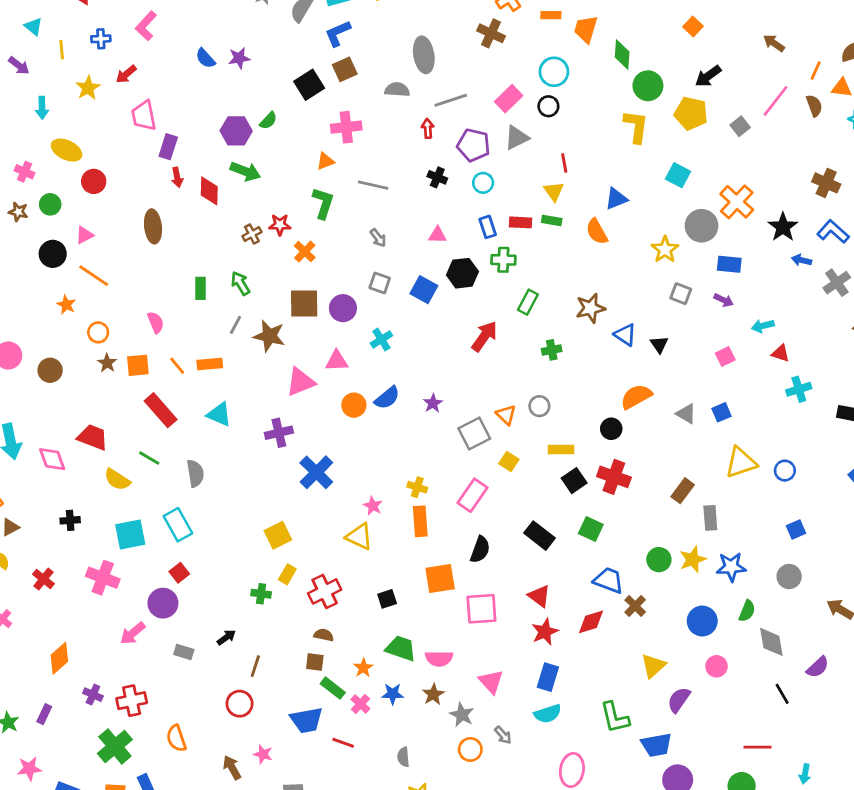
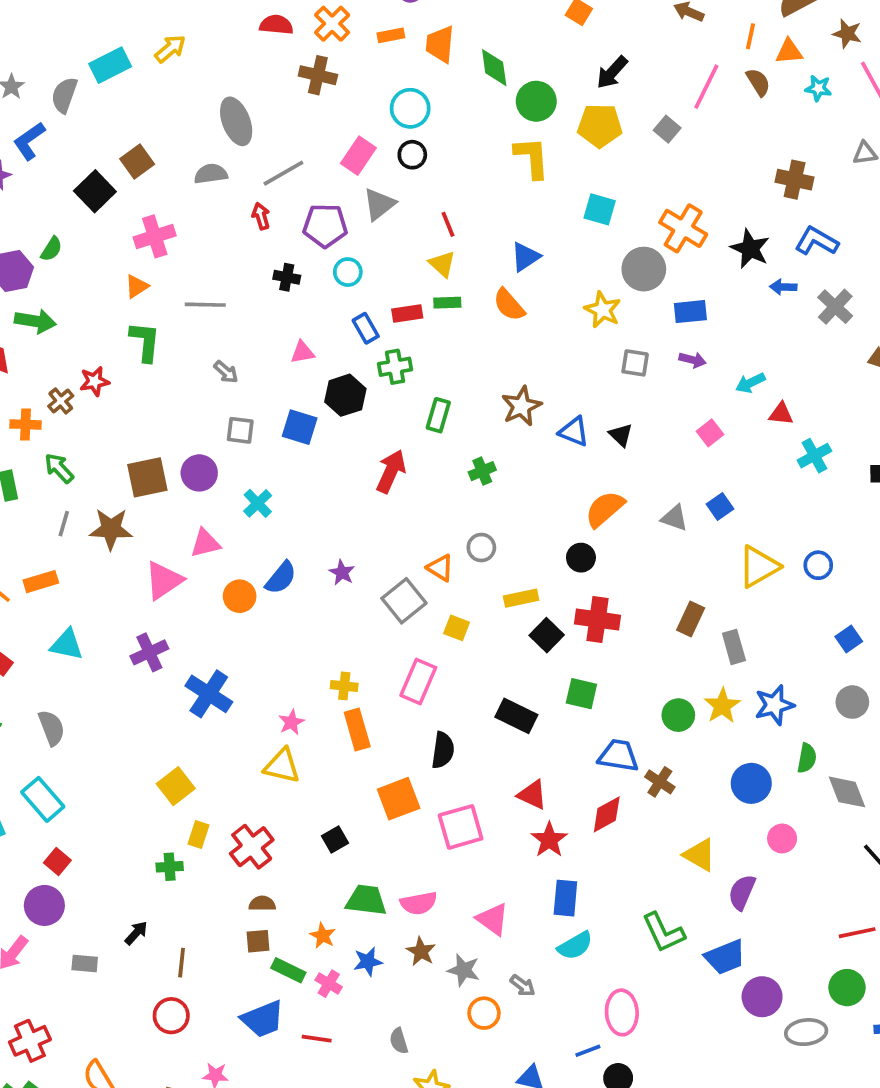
blue L-shape: (338, 33) -> (29, 141), moved
orange cross: (305, 252) -> (25, 424), moved, turned -30
pink star: (373, 506) -> (291, 722), turned 30
yellow triangle: (653, 666) -> (700, 855), turned -36

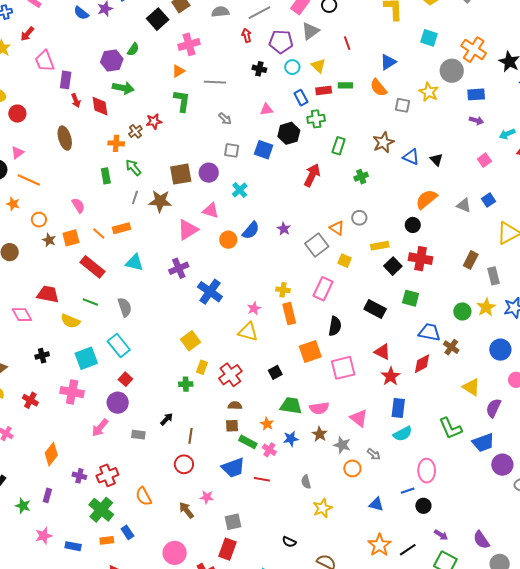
yellow triangle: (442, 264) -> (318, 66), moved
gray square: (635, 363) -> (402, 105), moved
pink triangle: (205, 543) -> (211, 211), turned 30

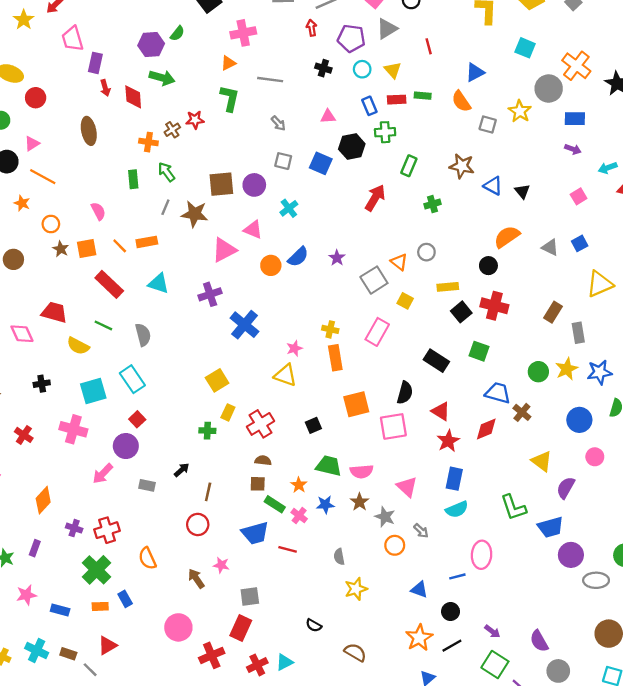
brown star: (383, 142) -> (462, 166), turned 30
black semicircle: (335, 326) -> (405, 393), moved
black circle: (423, 506) -> (451, 612), moved

